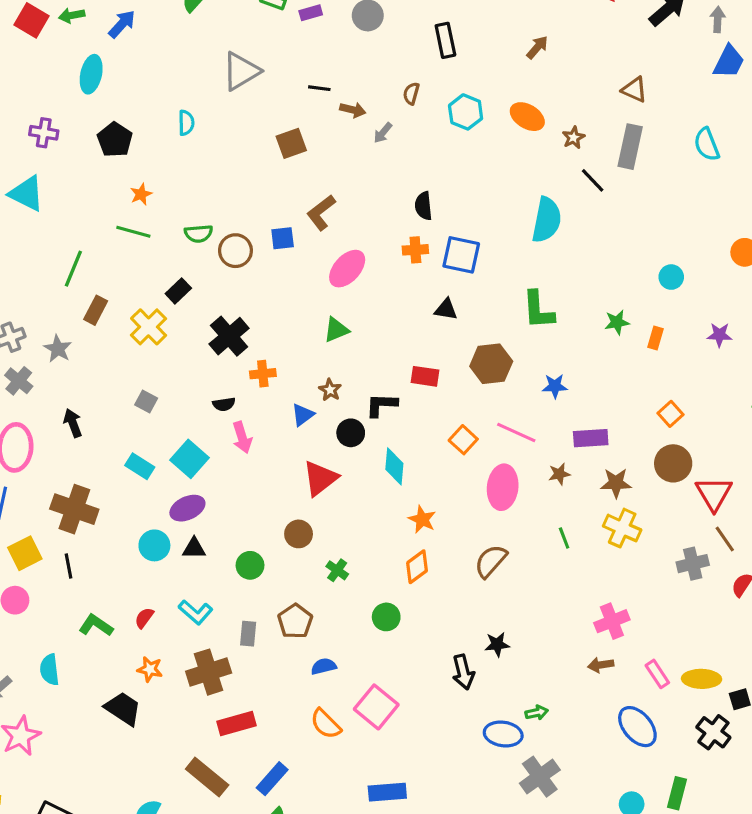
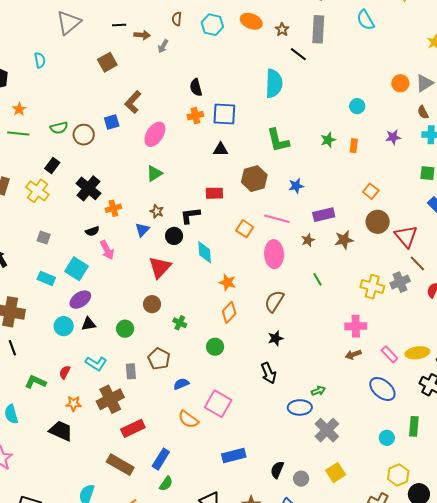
yellow cross: (622, 528) -> (372, 287), moved
pink cross: (612, 621) -> (356, 326), turned 30
black star: (497, 644) -> (276, 338), moved

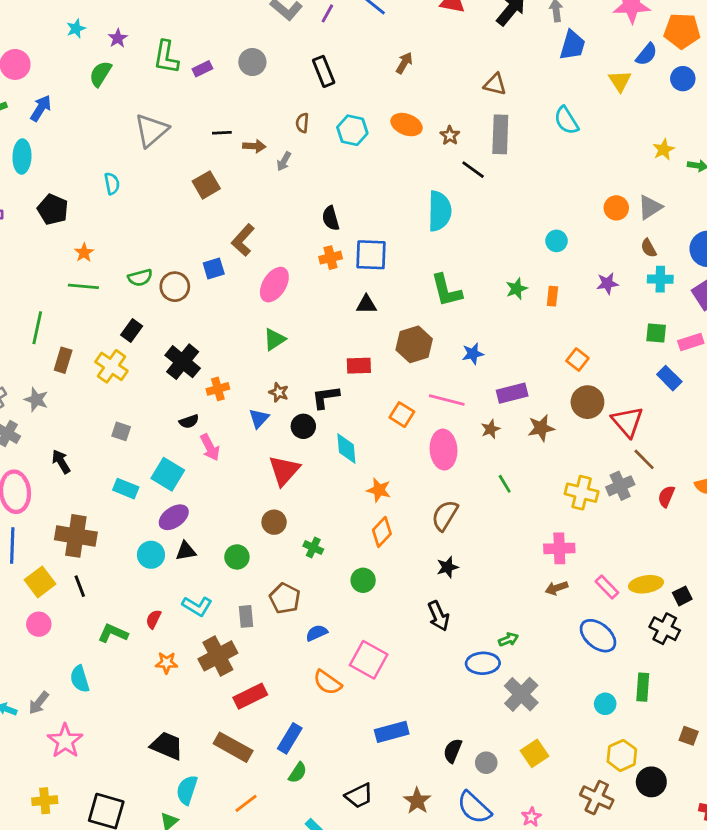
black trapezoid: (61, 431) -> (167, 746), moved

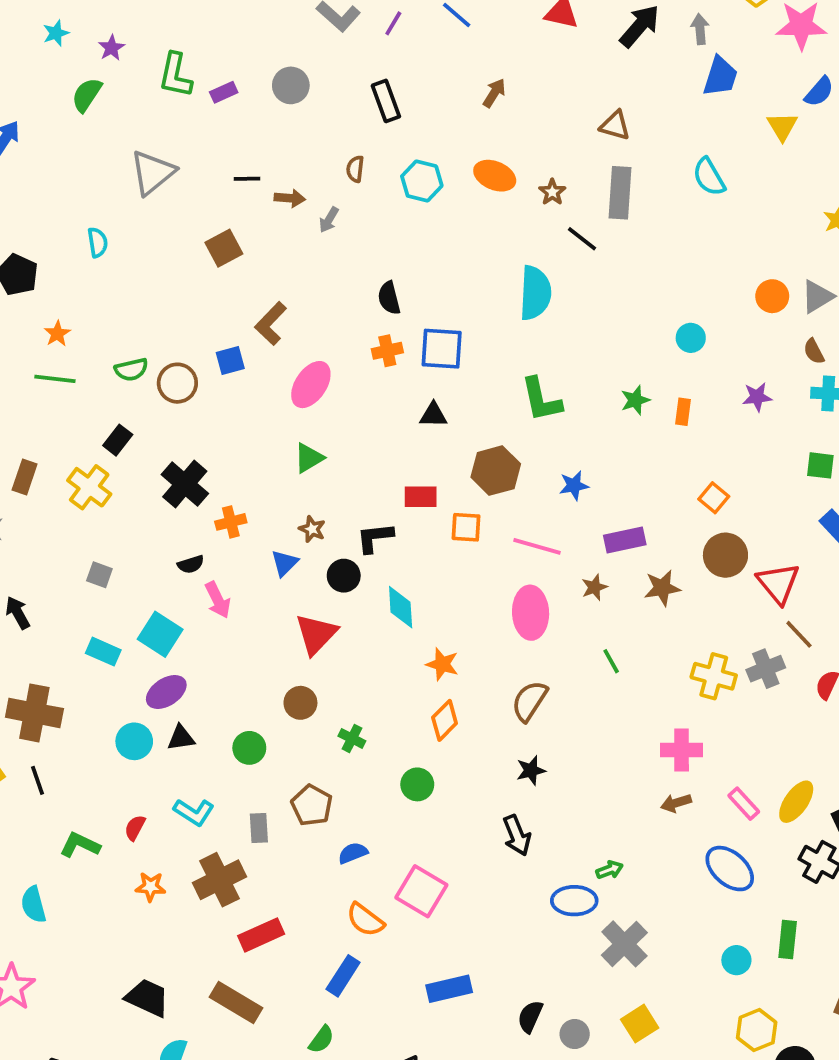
orange square: (402, 415) -> (466, 527), moved, turned -30
yellow ellipse: (646, 584) -> (796, 802), turned -48
blue rectangle: (290, 738) -> (343, 976), moved

